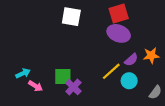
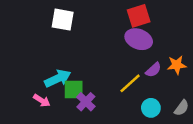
white square: (71, 17) -> (63, 20), moved
cyan arrow: (23, 73) -> (58, 78), moved, size x1.5
cyan circle: (129, 81) -> (151, 108), moved

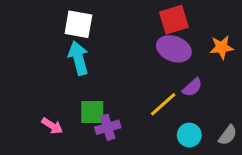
orange star: (177, 65) -> (222, 47), moved
cyan arrow: (58, 78) -> (78, 58), moved, turned -80
purple cross: (86, 102) -> (108, 127), turned 30

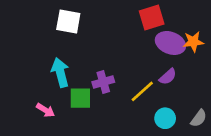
purple ellipse: (174, 49) -> (170, 43), moved
cyan arrow: (78, 58) -> (60, 73), moved
purple cross: (108, 127) -> (103, 82), moved

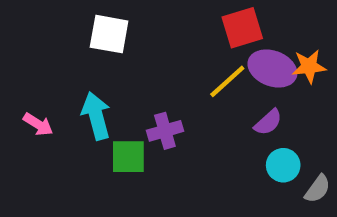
yellow line: (142, 91) -> (227, 81), moved
pink arrow: (46, 110) -> (38, 124), moved
cyan circle: (165, 118) -> (283, 165), moved

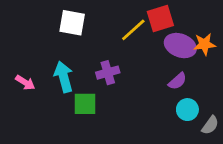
yellow line: (227, 81) -> (133, 30), moved
purple cross: (165, 131) -> (108, 73), moved

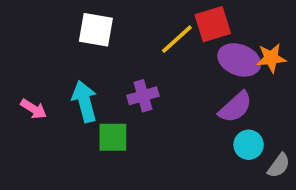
purple semicircle: (177, 81) -> (235, 107), size x1.4

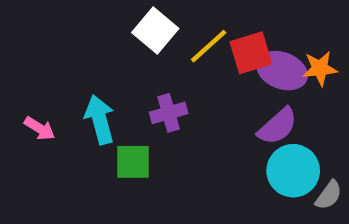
red square: (213, 24) -> (251, 53), moved
white square: (96, 30) -> (155, 31), moved, turned 30
cyan circle: (249, 145) -> (293, 171), size x1.5

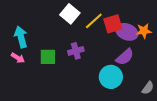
cyan arrow: (100, 120) -> (21, 37), moved
green square: (133, 162) -> (48, 57), moved
cyan circle: (293, 171) -> (111, 77), moved

